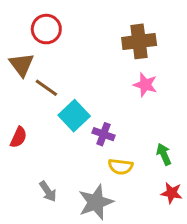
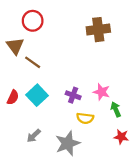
pink star: (145, 85) -> (102, 92), moved
cyan square: (74, 116) -> (37, 95), moved
gray arrow: (48, 191) -> (34, 136), turned 80

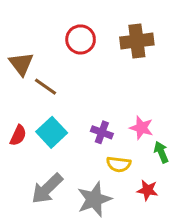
red circle: (33, 21) -> (81, 39), moved
gray arrow: (34, 136) -> (47, 189), size x1.6
red star: (121, 137) -> (148, 190), moved

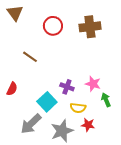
brown triangle: (21, 64) -> (15, 13), moved
cyan square: (52, 132) -> (47, 102), moved
red star: (148, 190) -> (88, 125), moved

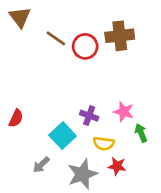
red circle: (53, 26) -> (85, 46), moved
brown line: (30, 57) -> (56, 38), moved
gray arrow: (31, 124) -> (41, 165), size x0.6

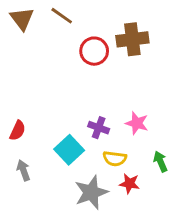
brown line: (56, 38) -> (62, 16), moved
green arrow: (141, 133) -> (160, 161), moved
gray arrow: (41, 165) -> (23, 170), moved, turned 114

